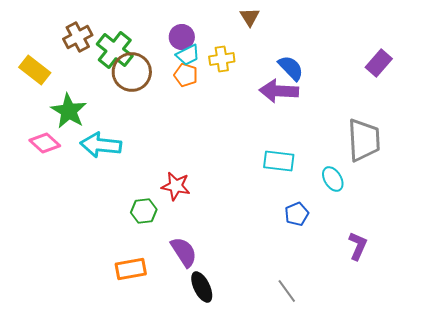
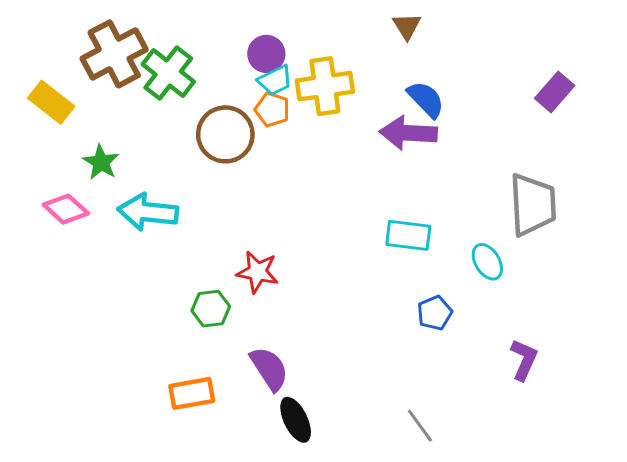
brown triangle: (250, 17) -> (407, 26), moved
brown cross: (78, 37) -> (114, 54), size x1.5
yellow cross: (222, 59) -> (325, 86), size x1.5
brown circle: (132, 72) -> (225, 134), moved
green star: (69, 111) -> (101, 162), size x0.7

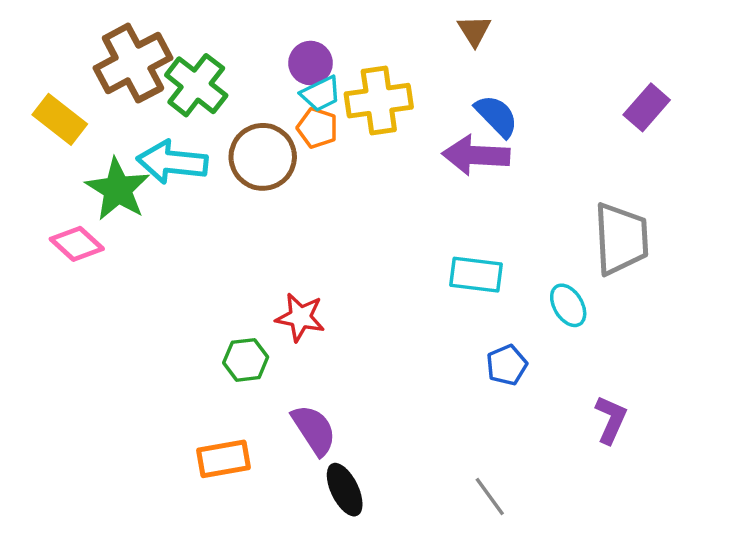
green star: (101, 162) -> (118, 189), size x1.5
cyan arrow: (148, 212) -> (172, 162), moved

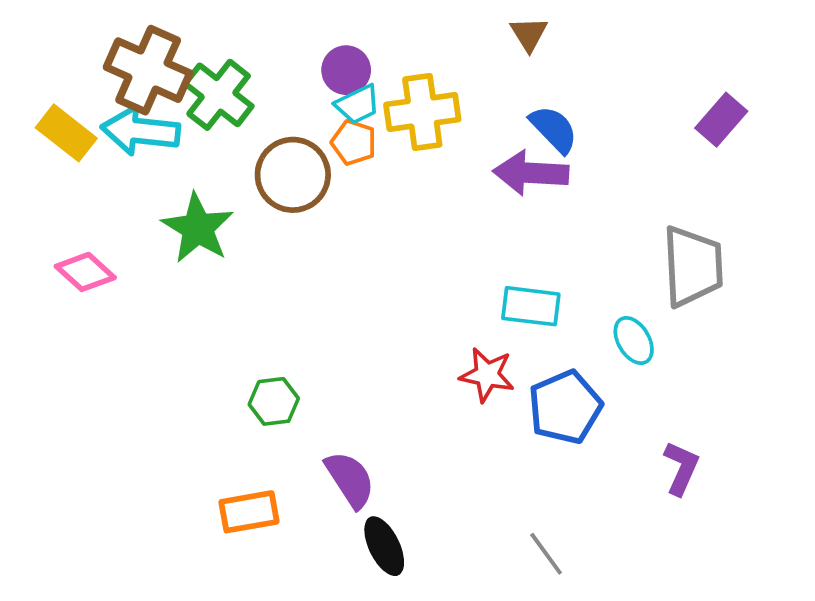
brown cross: (133, 63) -> (148, 70), turned -38
cyan arrow: (172, 162) -> (140, 131), moved
green star: (118, 189) -> (198, 228), moved
red star: (300, 317) -> (487, 375), moved
blue pentagon: (507, 365) -> (565, 407), size x1.6

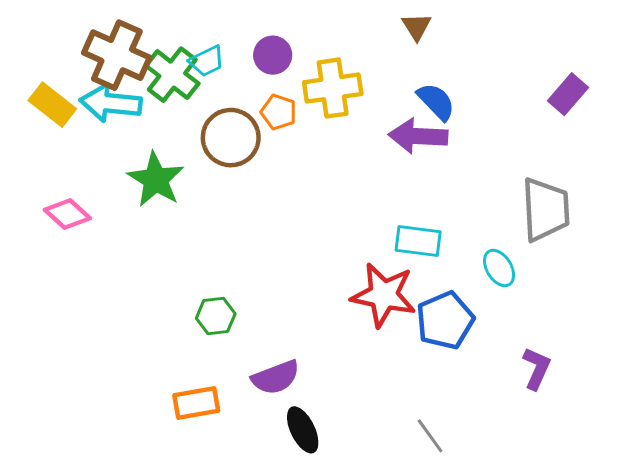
cyan trapezoid: (358, 104) -> (207, 61), moved
red star: (487, 375) -> (384, 295), size x1.5
purple semicircle: (350, 479) -> (276, 377), turned 102

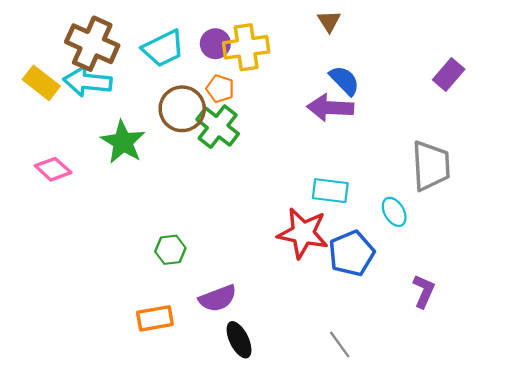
cyan trapezoid: (207, 61) -> (163, 48), size x1.5
green cross: (172, 75) -> (218, 127), moved
yellow cross: (333, 88) -> (246, 47), moved

